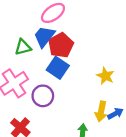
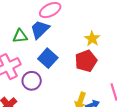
red pentagon: (61, 45) -> (86, 61), moved
yellow star: (105, 76) -> (92, 39), moved

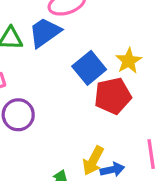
blue square: (48, 58) -> (89, 68), moved

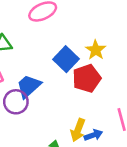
blue trapezoid: (45, 32) -> (29, 86), moved

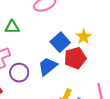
blue trapezoid: (29, 86) -> (48, 66), moved

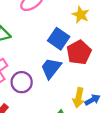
yellow star: (84, 37) -> (81, 15), moved

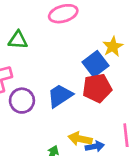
blue square: (59, 39) -> (96, 64), moved
yellow arrow: (79, 98) -> (80, 139), turned 72

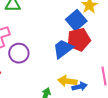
blue trapezoid: (60, 96) -> (63, 49), moved

